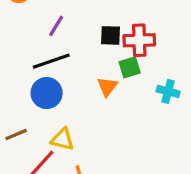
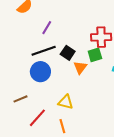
black square: (110, 35) -> (68, 53), moved, turned 32
yellow triangle: (63, 139) -> (66, 102), moved

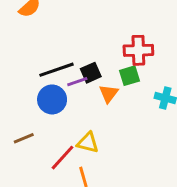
purple line: (47, 28) -> (77, 82), moved, turned 40
black square: (68, 53) -> (91, 73), turned 32
red line: (37, 118) -> (62, 158), moved

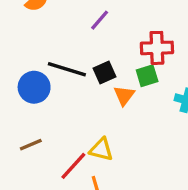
black line: (57, 70) -> (67, 69), turned 36
purple line: (77, 82) -> (100, 20), moved, turned -30
blue circle: (52, 99) -> (34, 87), moved

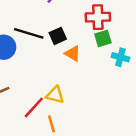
green square: (147, 76) -> (103, 38), moved
orange triangle: (124, 95) -> (73, 53), turned -36

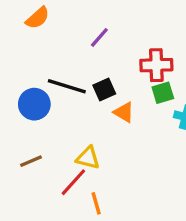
yellow triangle: (55, 95) -> (88, 158), moved

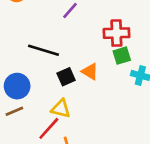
black square: (104, 89) -> (66, 77), moved
blue circle: (34, 104) -> (17, 86), moved

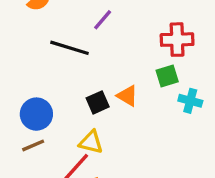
red cross: (116, 33) -> (177, 40), moved
black line: (44, 50) -> (70, 48), moved

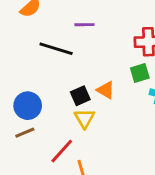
purple line: (103, 20) -> (84, 25), turned 48
yellow triangle: (91, 142) -> (84, 118), moved, turned 45

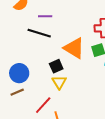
purple line: (84, 25) -> (45, 16), moved
orange triangle: (106, 90) -> (74, 48), moved, size x1.6

